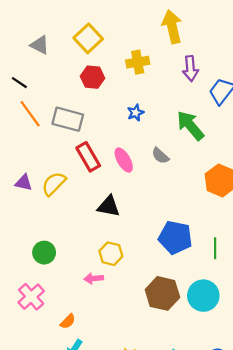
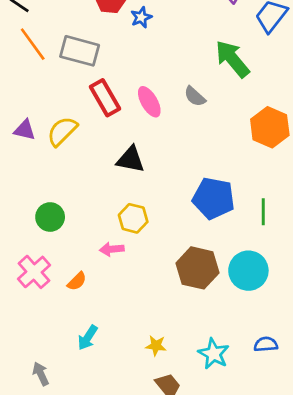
blue star: (136, 113) -> (141, 17), moved
orange semicircle: (68, 321) -> (77, 281), moved

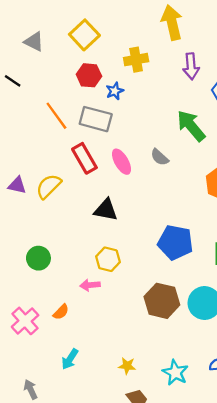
orange line: (33, 44) -> (56, 116), moved
gray rectangle: (80, 51) -> (96, 119), moved
pink cross: (34, 272) -> (25, 321), moved

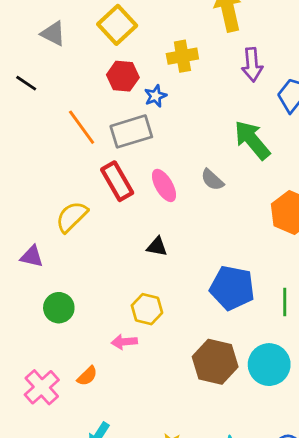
gray rectangle: (96, 119) -> (131, 131), turned -32
purple triangle: (17, 185) -> (32, 257), moved
black triangle: (106, 210) -> (157, 247), moved, size x0.7

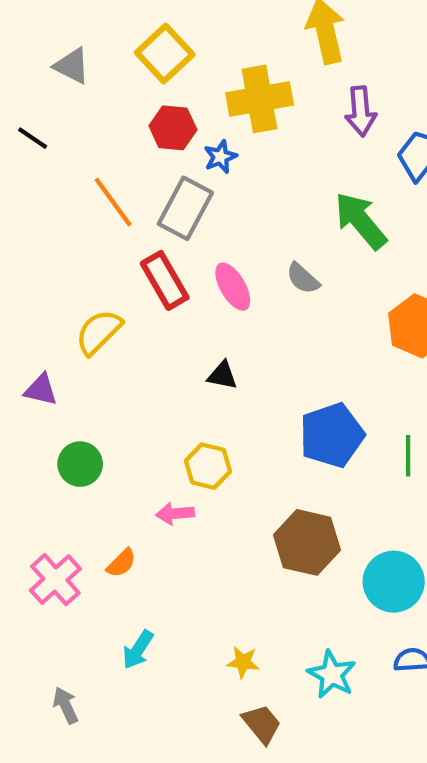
yellow cross: (182, 56) -> (260, 99), size x1.4
gray rectangle: (131, 131) -> (185, 208), turned -45
blue pentagon: (232, 288) -> (332, 435), turned -30
cyan circle: (269, 365) -> (394, 582), moved

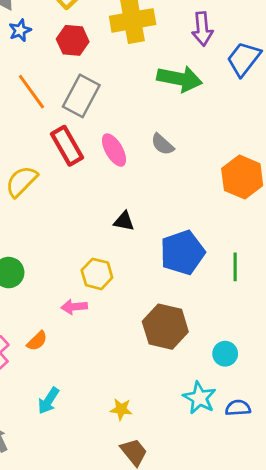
blue star: (220, 157) -> (20, 30), moved
green arrow: (361, 221) -> (180, 79), moved, turned 141
black triangle: (222, 375) -> (124, 221), moved
cyan circle: (394, 582) -> (225, 354), size x0.6
cyan star: (332, 674) -> (199, 398), moved

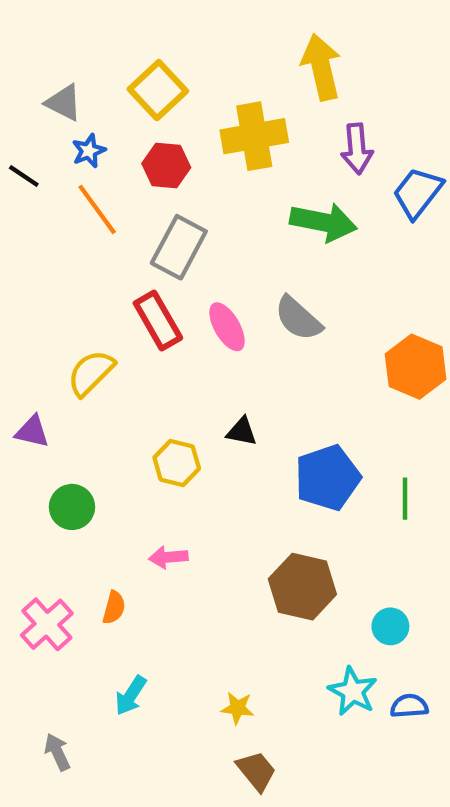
orange line: (31, 92) -> (97, 209), moved
gray semicircle: (162, 144) -> (298, 318), size x1.4
yellow hexagon: (97, 274) -> (177, 463), moved
orange semicircle: (37, 341) -> (114, 608), turned -30

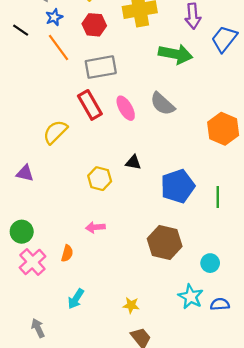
gray rectangle: (179, 247) -> (101, 67), turned 52
purple triangle: (32, 432) -> (25, 173), moved
green circle: (72, 507) -> (22, 232), moved

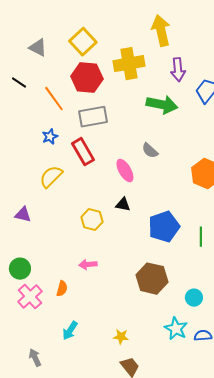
blue star: (54, 17) -> (50, 137), moved
red hexagon: (94, 25) -> (87, 78), size x1.4
gray semicircle: (162, 104) -> (150, 151), size x0.7
pink ellipse: (126, 108) -> (125, 171), moved

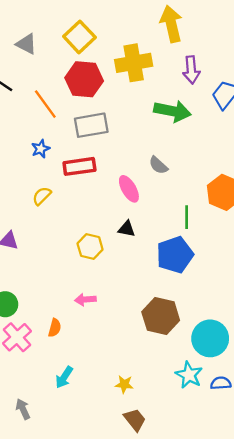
red rectangle: (83, 152) -> (79, 166), turned -68
yellow semicircle: (51, 177) -> (42, 196), size x0.7
green line: (201, 237) -> (187, 217), moved
cyan circle: (194, 298) -> (210, 338), size x1.8

